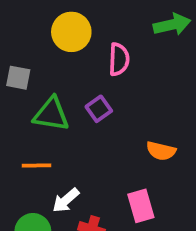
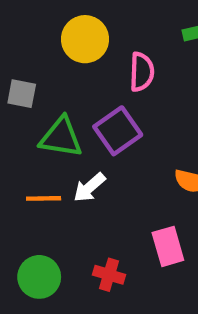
purple square: (99, 109) -> (118, 131), size x1.5
white arrow: (66, 200) -> (89, 187), moved

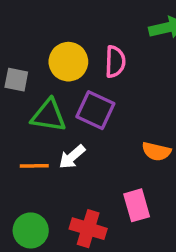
yellow circle: (85, 39) -> (68, 62), moved
purple square: (118, 131) -> (95, 110), turned -30
red cross: (109, 275) -> (88, 229), size x1.4

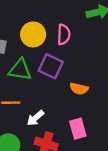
orange semicircle: (156, 151) -> (79, 89), moved
white arrow: (72, 157) -> (35, 118), moved

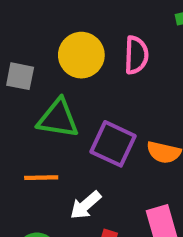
purple square: (51, 66) -> (113, 144), moved

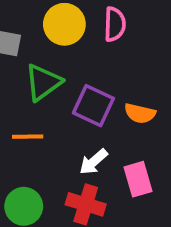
green triangle: (58, 118) -> (43, 82), turned -45
white arrow: (86, 205) -> (93, 162), moved

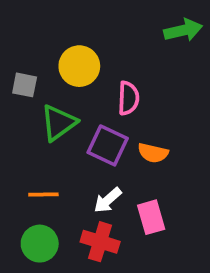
pink semicircle: (115, 24) -> (128, 98), moved
orange line: (28, 137) -> (43, 194), moved

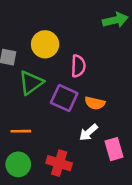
white arrow: (108, 200) -> (88, 132), moved
pink rectangle: (151, 217) -> (114, 149), moved

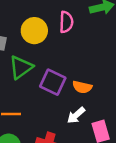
pink semicircle: (78, 66) -> (66, 22), moved

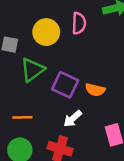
white arrow: (76, 115) -> (73, 119), moved

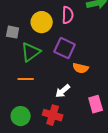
purple square: (65, 85) -> (65, 48), moved
orange line: (22, 117) -> (26, 79), moved

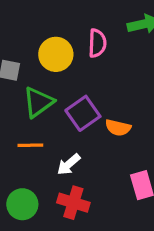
purple square: (65, 48) -> (83, 113), moved, turned 30
white arrow: (63, 91) -> (69, 164), moved

